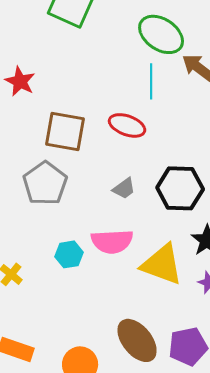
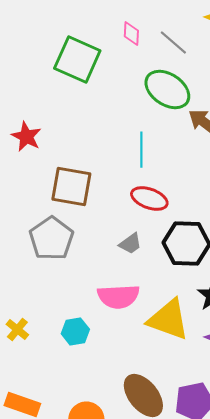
cyan line: (151, 81) -> (141, 150), moved
red ellipse: (127, 125) -> (149, 198), moved
cyan hexagon: (69, 254) -> (75, 332), moved

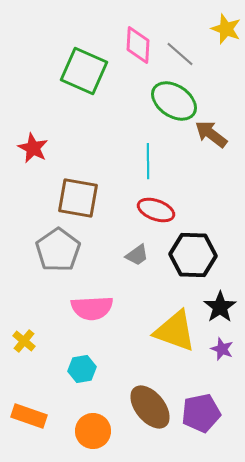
pink diamond: (131, 34) -> (138, 45), size x1.5
pink semicircle: (118, 296) -> (92, 308), moved
cyan hexagon: (75, 332) -> (82, 369), moved

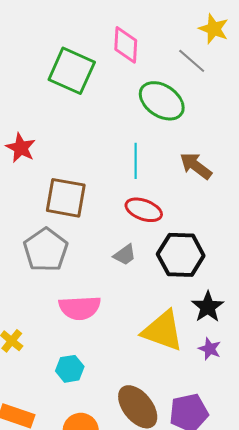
gray line: (180, 54) -> (192, 61), moved
brown arrow: (211, 134) -> (196, 166), moved

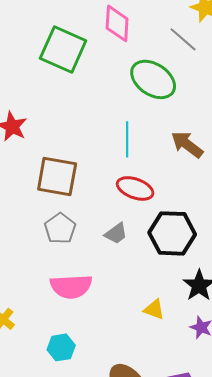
gray pentagon: (46, 250) -> (60, 228), moved, size x0.7
yellow triangle: (163, 331) -> (154, 309), size x0.5

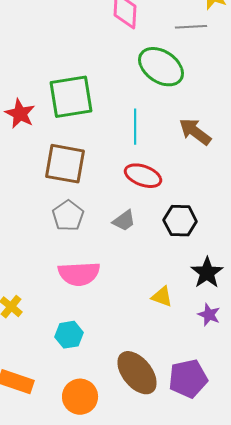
gray line: (183, 39) -> (191, 27), turned -44
green square: (63, 49) -> (71, 97), moved, turned -33
black hexagon: (172, 233) -> (180, 221), size x0.7

